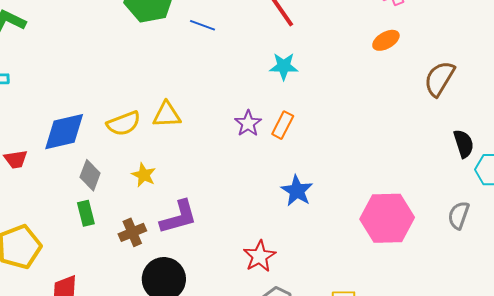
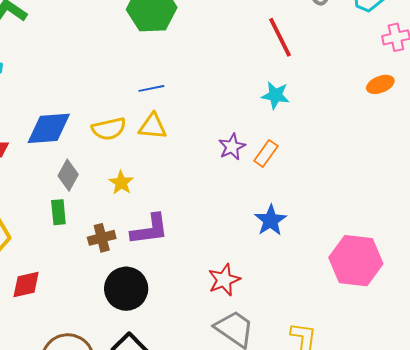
blue line: (202, 25) -> (151, 88), moved, turned -40

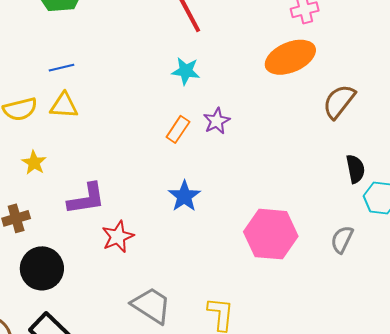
orange ellipse: (380, 84) -> (290, 57), size x1.8
purple star: (232, 147) -> (217, 121), moved
purple L-shape: (150, 229) -> (86, 199), moved
red star: (224, 280) -> (118, 237), moved

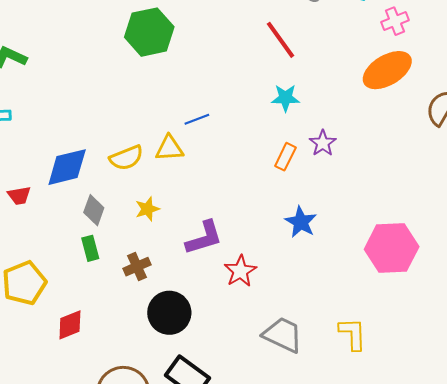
blue line: (62, 68) -> (197, 119), moved
yellow star: (34, 163) -> (147, 209), turned 30

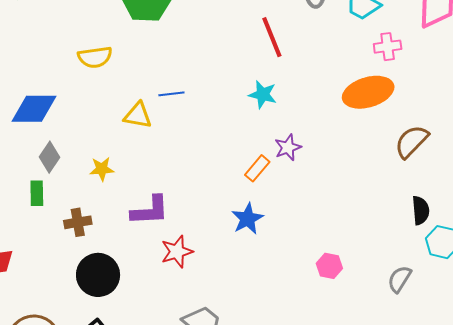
orange rectangle: (285, 157) -> (257, 168), moved
yellow semicircle: (126, 158) -> (95, 57), moved
pink hexagon: (392, 248) -> (329, 266), size x0.5

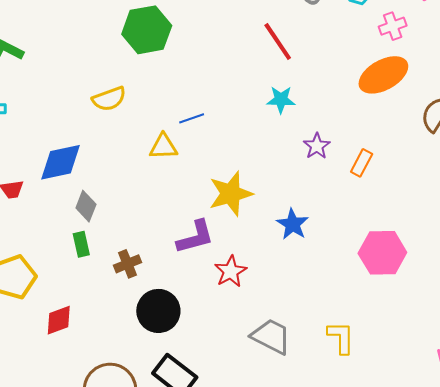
orange rectangle: (257, 168) -> (362, 163), moved
yellow star: (102, 169) -> (231, 194), moved, size x1.8
pink hexagon: (329, 266) -> (382, 253), size x1.8

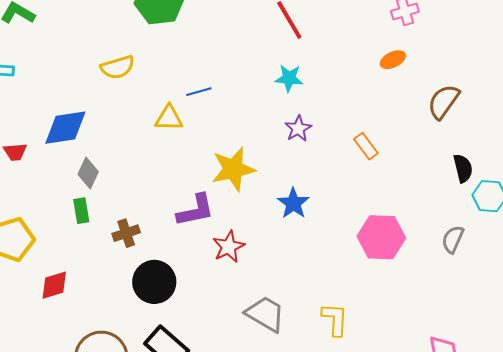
orange ellipse: (383, 75) -> (393, 60), size x0.5
purple star: (317, 146) -> (298, 129), moved
orange rectangle: (362, 163) -> (366, 146), turned -68

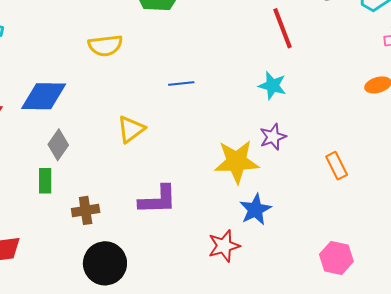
yellow triangle: (169, 118) -> (131, 129), moved, turned -48
yellow star: (233, 169) -> (237, 162), moved
pink hexagon: (381, 237) -> (336, 258), size x0.7
red star: (229, 247) -> (224, 246), moved

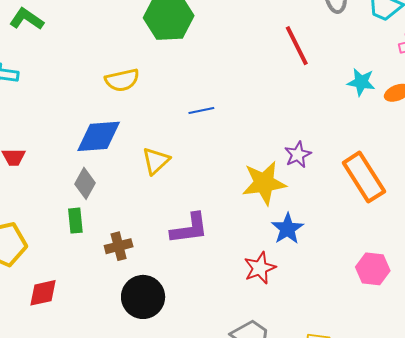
cyan star: (272, 86) -> (361, 82), moved
blue diamond: (44, 96) -> (99, 136), moved
orange rectangle: (337, 166) -> (364, 177), size x1.8

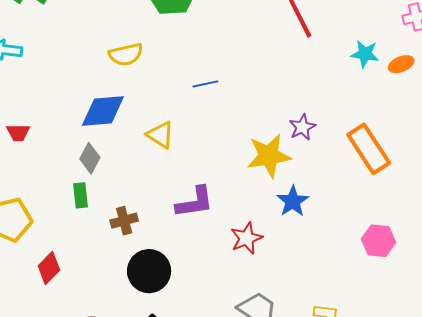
yellow triangle: (156, 161) -> (160, 135), turned -44
red star: (260, 268) -> (246, 238), moved
red diamond: (43, 293) -> (49, 268), turned -32

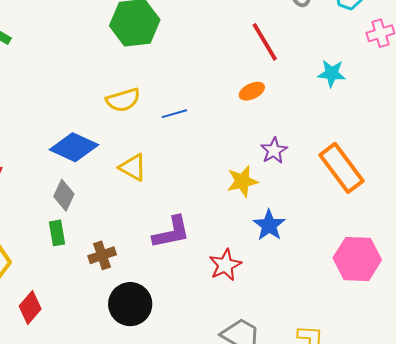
yellow semicircle: (126, 55) -> (123, 100), moved
orange ellipse: (401, 64) -> (252, 91), moved
blue diamond: (103, 111) -> (74, 147), turned 33
yellow star: (269, 156) -> (242, 181), size x0.7
pink hexagon: (378, 241) -> (357, 259), size x1.4

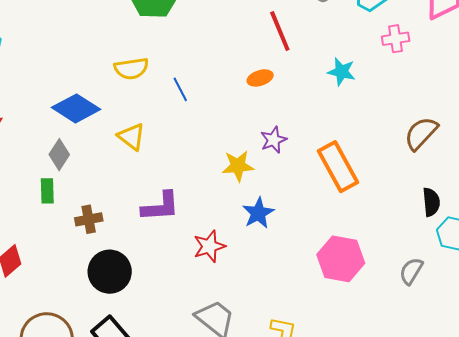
blue line: (174, 114) -> (180, 89), turned 70

